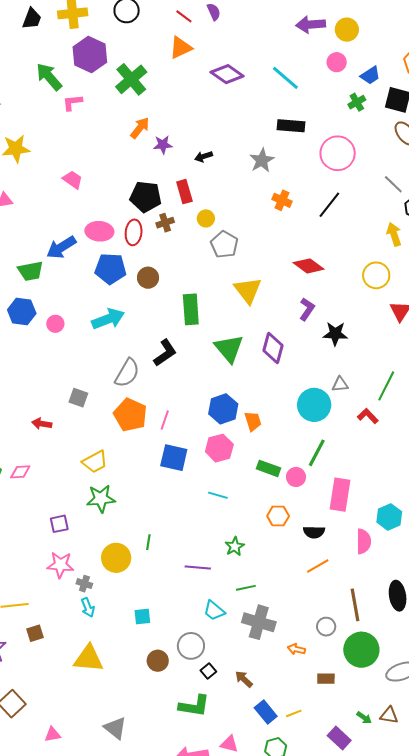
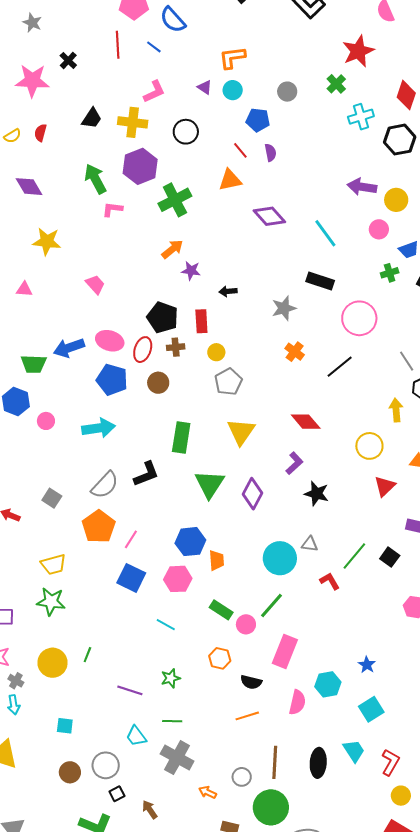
brown circle: (148, 278) -> (158, 383), moved

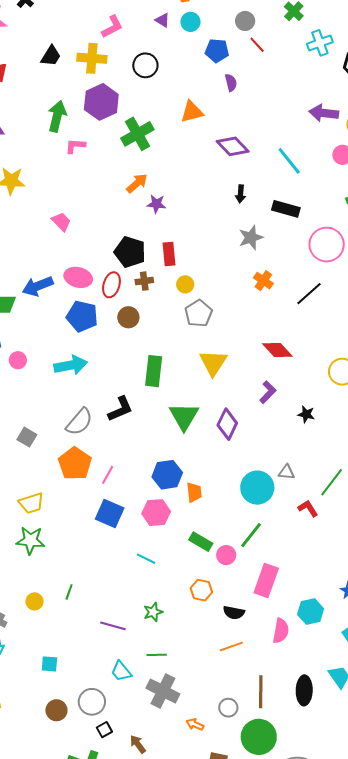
red line: (240, 150) -> (257, 45), moved
green arrow: (95, 179) -> (57, 116), turned 44
black arrow: (228, 291) -> (240, 194), moved, turned -78
black star: (317, 494) -> (306, 414), moved, size x0.7
yellow circle: (53, 663) -> (35, 601), size x0.6

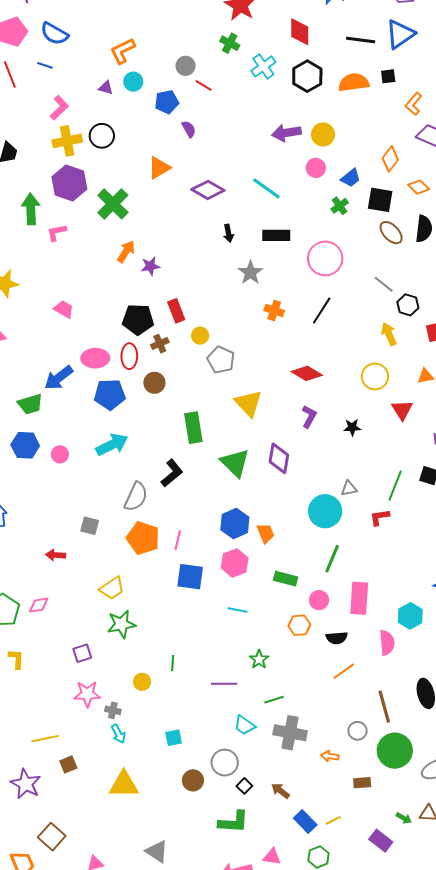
yellow cross: (92, 58) -> (67, 141), moved
red L-shape: (308, 508) -> (380, 517), turned -50
pink circle: (226, 555) -> (319, 600), moved

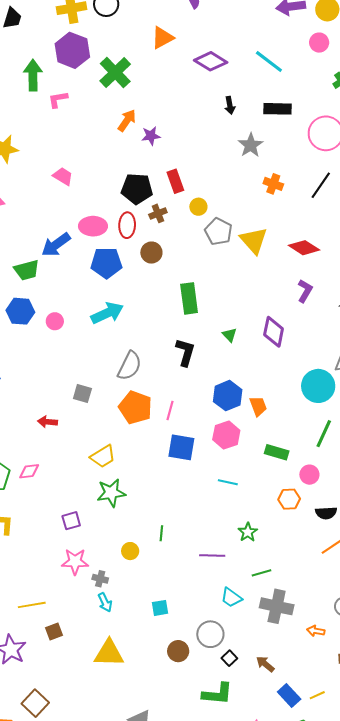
yellow triangle: (248, 403) -> (254, 240), moved
green triangle: (235, 463) -> (230, 335), size x0.5
black L-shape: (172, 473) -> (185, 352), moved, turned -36

